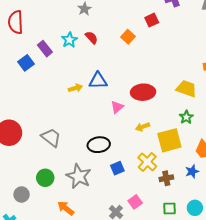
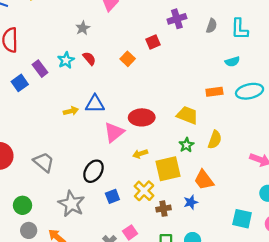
pink triangle: (117, 107) -> (114, 132), size x1.5
black ellipse: (99, 145) -> (93, 171), turned -50
green circle: (45, 178) -> (22, 205), moved
gray circle: (22, 194) -> (29, 230), moved

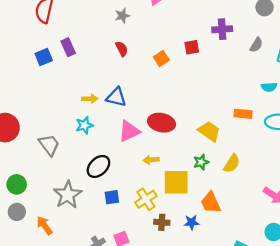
cyan star: (66, 60) -> (84, 125), moved

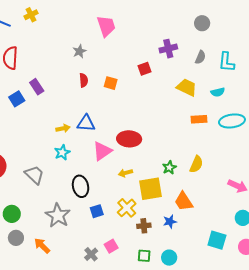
red semicircle: (122, 49) -> (84, 80), turned 32
orange square: (161, 58) -> (111, 83), moved, turned -32
yellow trapezoid: (209, 131) -> (187, 87), moved
black ellipse: (98, 166) -> (81, 186), turned -50

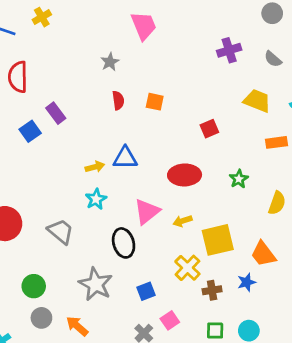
gray semicircle: (200, 57) -> (273, 59), turned 112
red square: (144, 69) -> (209, 129), moved
pink triangle: (102, 151) -> (147, 212), moved
green star: (169, 168) -> (239, 179), moved
blue square: (97, 211) -> (146, 291), moved

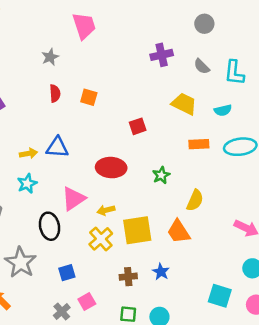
orange trapezoid: (263, 254) -> (179, 232), moved
yellow cross: (187, 268) -> (101, 239), moved
blue star: (247, 282) -> (161, 272), turned -30

